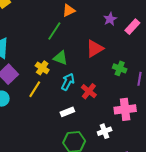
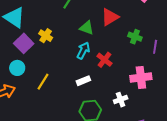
green triangle: (60, 58) -> (87, 28), moved
yellow cross: (42, 68) -> (46, 36), moved
yellow line: (35, 89) -> (43, 82), moved

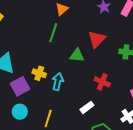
purple square: (24, 43) -> (20, 86), turned 30
cyan arrow: (83, 51) -> (58, 82), moved

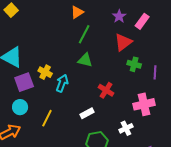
green line: (53, 33) -> (84, 34), moved
red triangle: (97, 39) -> (123, 42), moved

